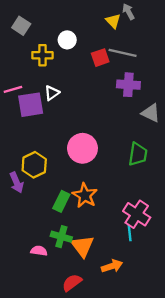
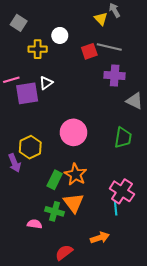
orange triangle: (82, 246) -> (73, 203), moved

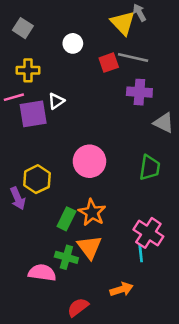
yellow triangle: (101, 19) -> (123, 23), size x1.5
yellow cross: (38, 49) -> (28, 70), moved
pink semicircle: (35, 224) -> (42, 273), size x1.5

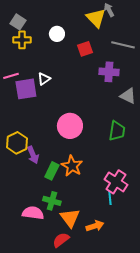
gray line: (133, 57) -> (123, 45), moved
yellow cross: (28, 70) -> (22, 40), moved
yellow hexagon: (37, 179) -> (17, 143), moved
purple arrow: (18, 198) -> (33, 155), moved
orange triangle: (89, 247) -> (70, 218), moved

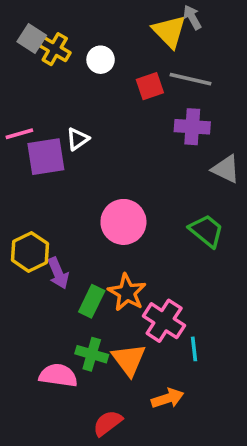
yellow cross: (22, 40) -> (55, 49), moved, turned 30
gray line: (123, 45) -> (190, 79), moved
green trapezoid: (117, 131) -> (206, 231), turned -60
pink cross: (116, 182) -> (164, 321), moved
orange triangle: (70, 218) -> (129, 360), moved

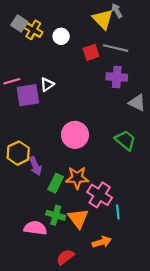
orange star: (127, 292) -> (77, 178), turned -30

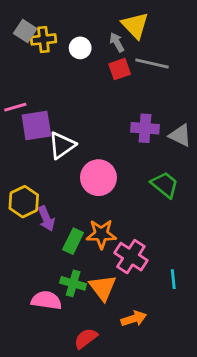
gray arrow: (117, 11) -> (117, 42), moved
yellow cross: (33, 30) -> (43, 39), turned -36
purple cross: (117, 77) -> (145, 128), moved
white triangle: (47, 85) -> (62, 145), moved, size x1.5
cyan line: (118, 212) -> (173, 279), moved

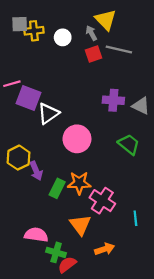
gray square: (25, 31) -> (20, 24), turned -35
purple square: (36, 125) -> (28, 98), turned 30
green cross: (73, 283) -> (56, 252), moved

